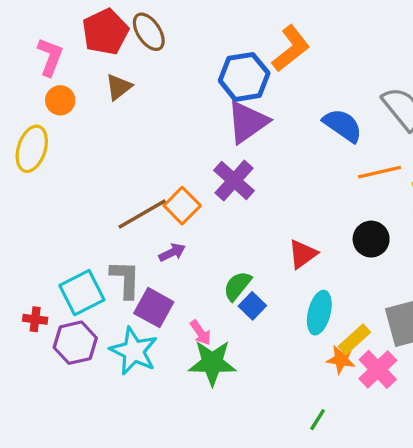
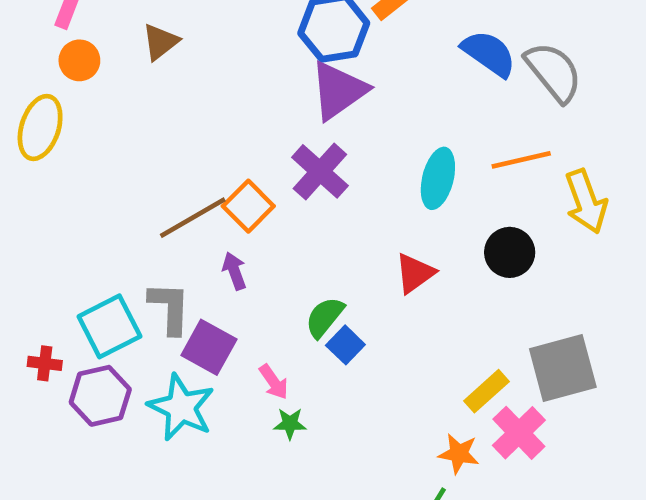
blue semicircle: (343, 125) -> (489, 53), moved
purple arrow: (172, 252) -> (234, 271), turned -84
cyan ellipse: (319, 313) -> (438, 178), moved
orange star: (341, 359) -> (459, 454), moved
green star: (212, 363) -> (290, 424), size x0.5

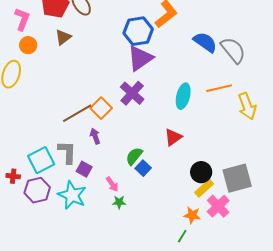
black circle: (510, 252) -> (201, 172), moved
purple square: (209, 347) -> (84, 169), size x0.7

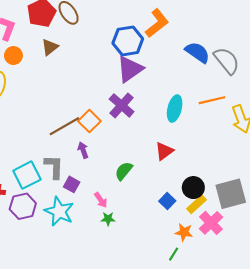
blue square: (143, 168) -> (167, 201), moved

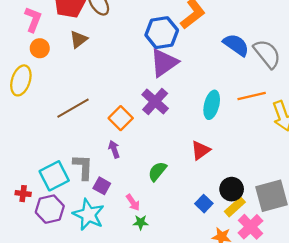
brown line: (64, 126) -> (73, 108), moved

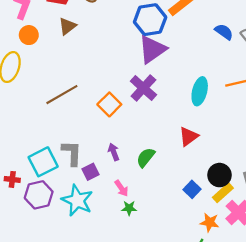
blue semicircle: (236, 45) -> (224, 32), size x0.7
purple arrow: (114, 149) -> (114, 152), moved
purple square: (102, 186) -> (91, 172), turned 35

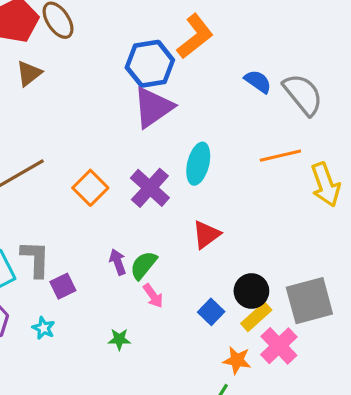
purple cross: (143, 88) -> (150, 188), moved
cyan ellipse: (200, 91) -> (198, 164), moved
purple arrow: (114, 152) -> (118, 262), moved
pink arrow: (121, 188) -> (153, 296), moved
cyan star: (77, 200) -> (44, 328), size x0.5

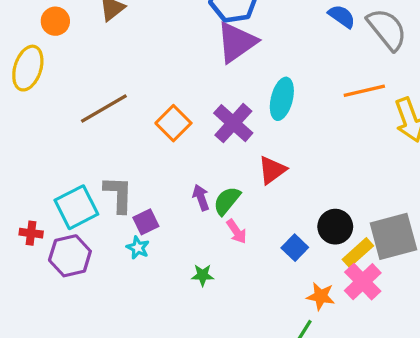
red triangle: (206, 235) -> (272, 170), moved
yellow rectangle: (256, 317) -> (358, 253), moved
cyan star: (44, 328) -> (138, 248), moved

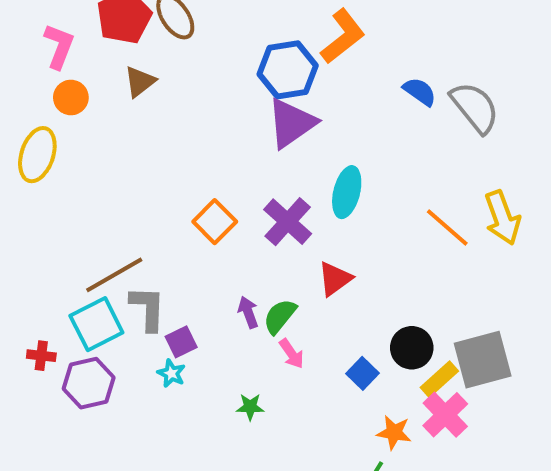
orange line: (364, 91) -> (447, 228), moved, turned 54
brown line: (104, 109) -> (114, 275), moved

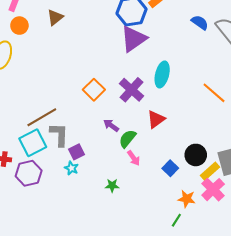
purple arrow: (248, 312) -> (111, 125), moved, turned -35

